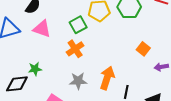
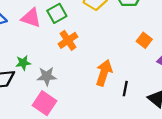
green square: (78, 25) -> (57, 13), moved
gray star: (78, 81) -> (47, 76), moved

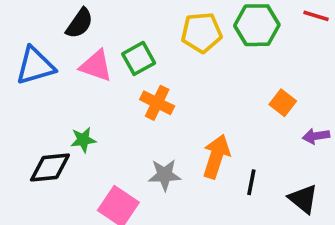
orange cross: (68, 40) -> (157, 103), turned -30
gray star: (47, 76) -> (165, 175), moved

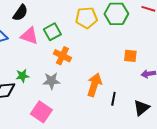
orange square: (283, 103) -> (130, 56), turned -32
gray star: (165, 175) -> (51, 81), moved
black triangle: (303, 199) -> (141, 108), turned 42

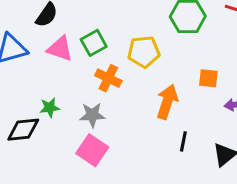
yellow pentagon: (86, 18) -> (144, 52), moved
orange arrow: (94, 85) -> (167, 102), moved
pink square: (41, 112) -> (92, 150), moved

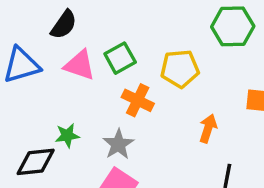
orange arrow: (167, 102) -> (208, 128), size x0.7
gray star: (92, 115) -> (118, 144), turned -30

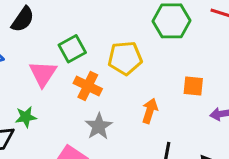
pink triangle: (80, 65) -> (43, 74), moved, turned 44
gray star: (118, 144) -> (99, 126), moved

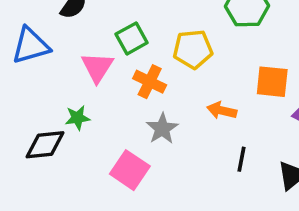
orange square: (193, 86) -> (272, 82), size x1.4
orange arrow: (150, 111) -> (222, 111), turned -95

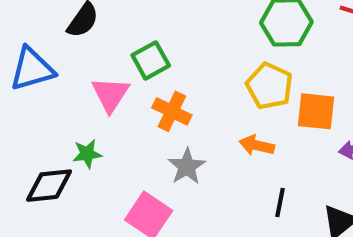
yellow pentagon: (193, 49) -> (269, 86), moved, turned 30

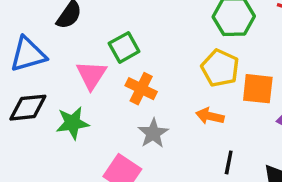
green star: (87, 154) -> (73, 123), size x1.4
black diamond: (49, 186) -> (28, 108), moved

